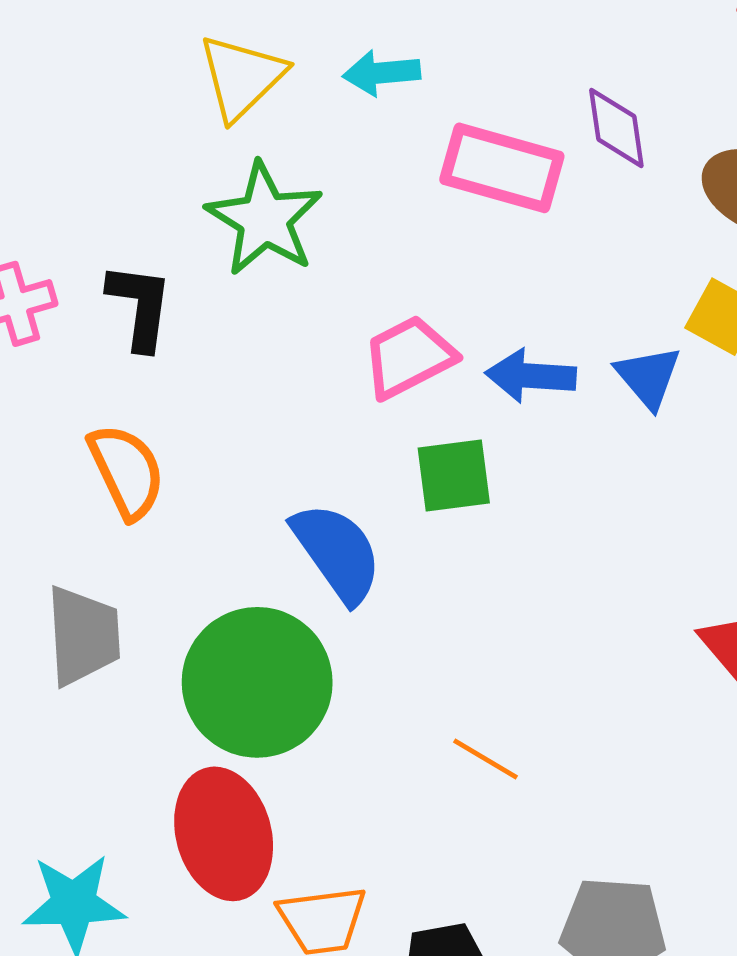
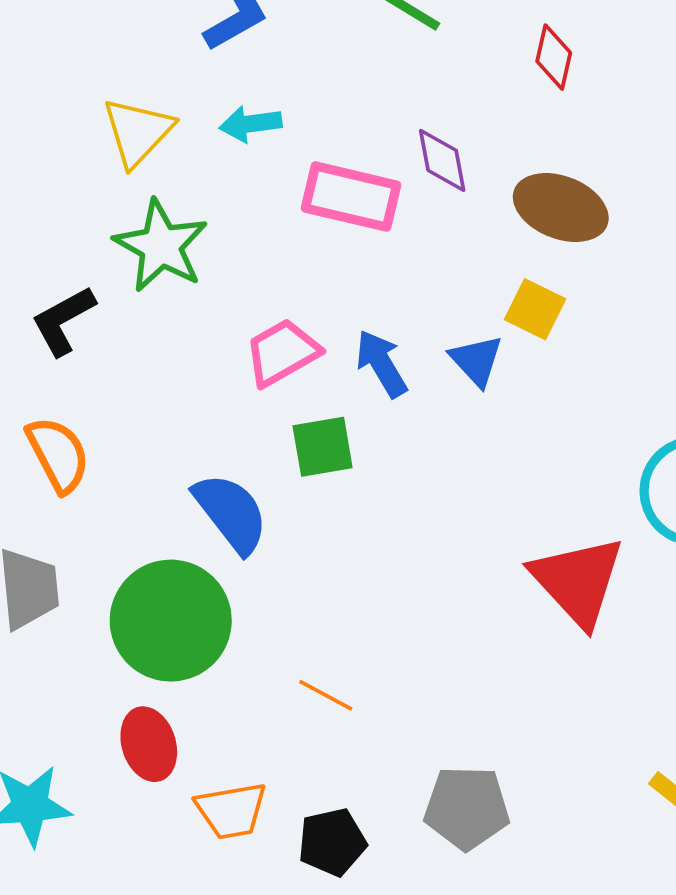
black L-shape: (140, 306) -> (63, 321), turned -124
blue arrow: (531, 376) -> (381, 364), turned 58
orange line: (485, 759) -> (326, 695), moved
red ellipse: (224, 834) -> (149, 744), size x0.7

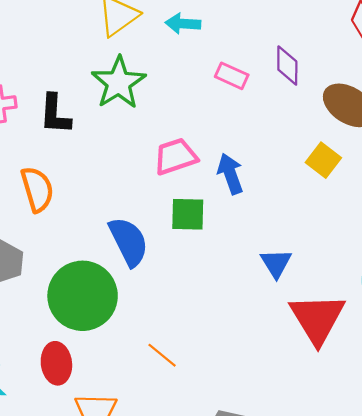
pink rectangle: (351, 197) -> (232, 76), size x0.6
black L-shape: (63, 321) -> (55, 114), turned -69
blue triangle: (476, 360) -> (276, 263), moved

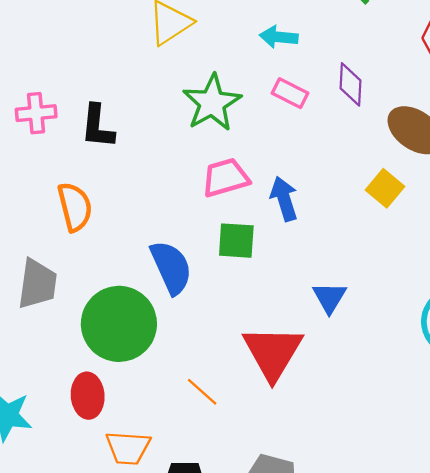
cyan arrow: (183, 24) -> (279, 37), moved
green star: (119, 83) -> (212, 103), moved
red triangle: (317, 319) -> (273, 353), moved

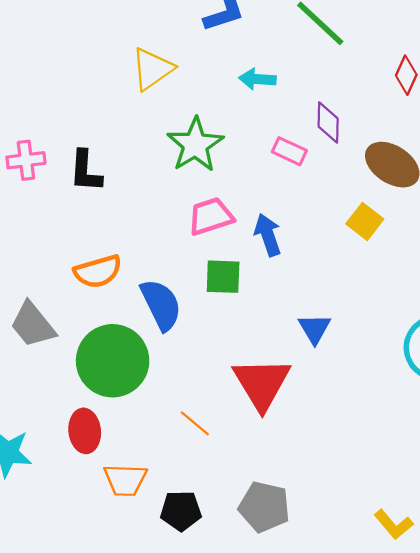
pink rectangle: (290, 93) -> (289, 151), moved
orange semicircle: (75, 207) -> (98, 271), moved, turned 90
gray trapezoid: (37, 284) -> (33, 325), turned 135

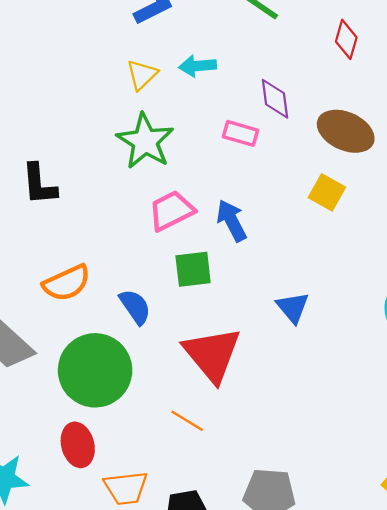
yellow triangle: (152, 69) -> (142, 75), moved, size x0.7
blue semicircle: (161, 305) -> (135, 307), size x0.7
red triangle: (262, 383) -> (212, 354), moved

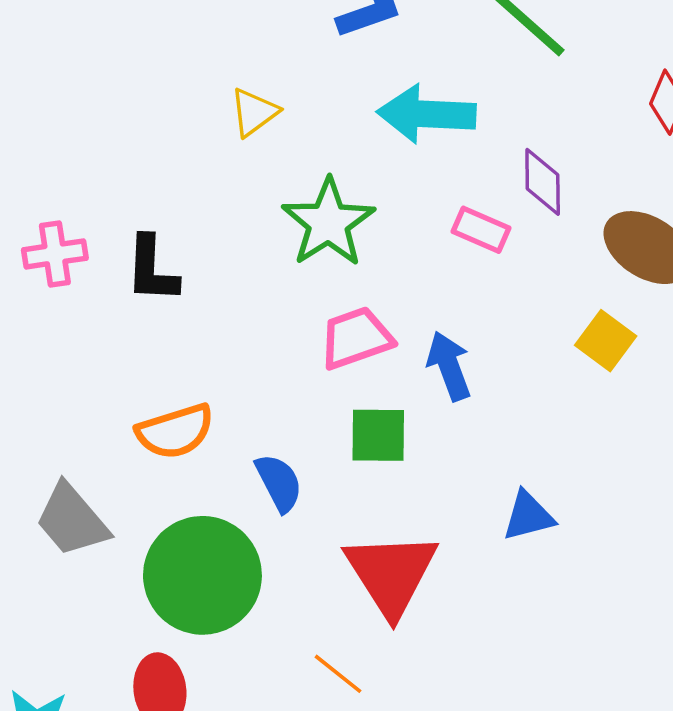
cyan arrow: (198, 66) -> (427, 114), size x1.6
yellow triangle: (142, 75) -> (254, 112), moved
blue triangle: (293, 307) -> (528, 516), turned 48

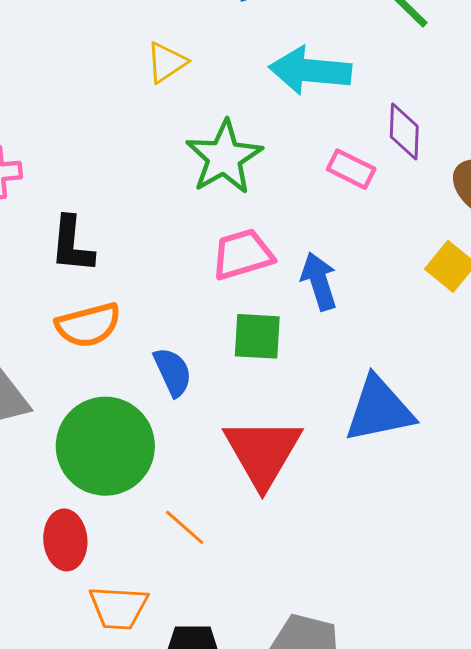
black L-shape: (152, 269) -> (72, 245), moved
blue triangle: (528, 516) -> (379, 409), size x1.6
orange line: (338, 674) -> (185, 527), moved

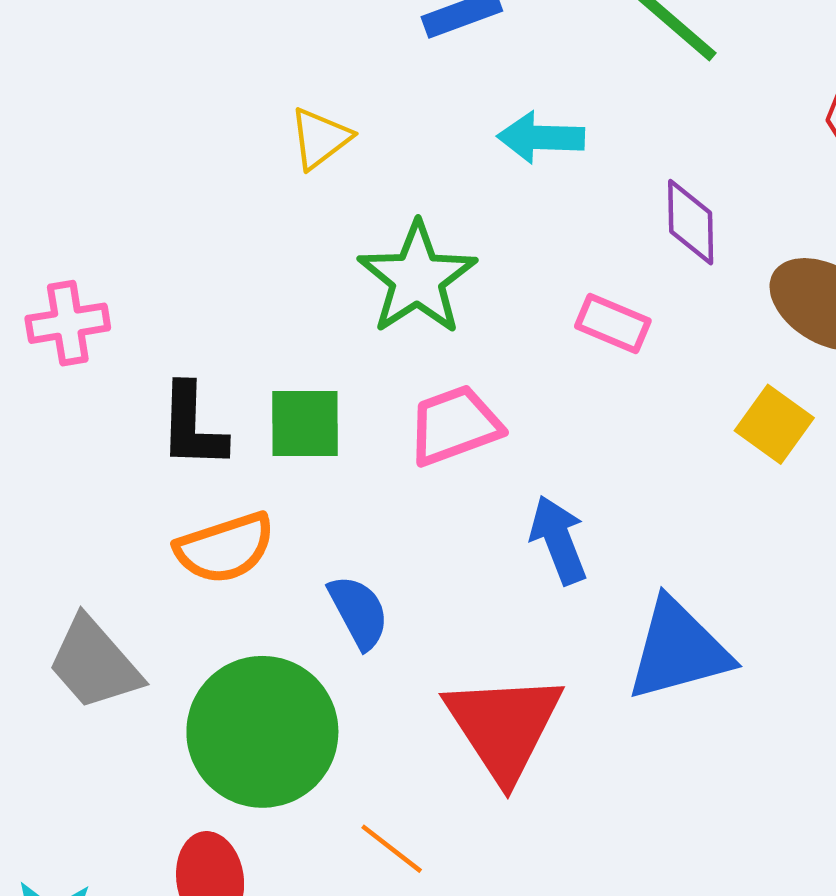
cyan arrow: (310, 71) -> (541, 138), size x0.7
pink rectangle: (351, 169) -> (613, 324), moved
blue arrow: (319, 281) -> (558, 540), moved
green square: (257, 336) -> (305, 424), moved

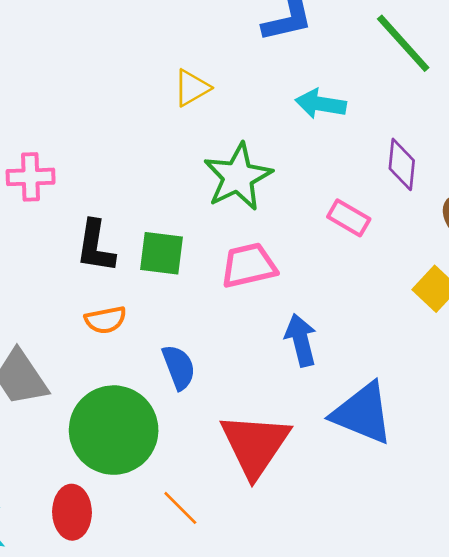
orange semicircle: (225, 548) -> (105, 320), size x0.7
blue triangle: (678, 650) -> (363, 413), turned 30

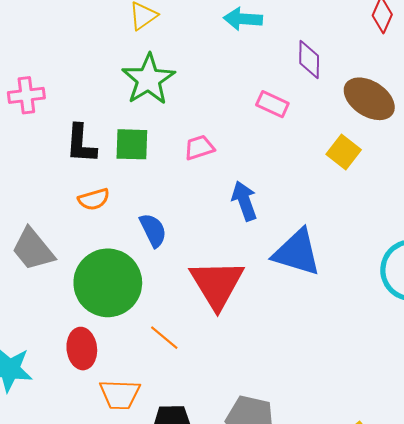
green star: (238, 177) -> (148, 79), moved
pink trapezoid: (249, 265) -> (199, 147), size x0.7

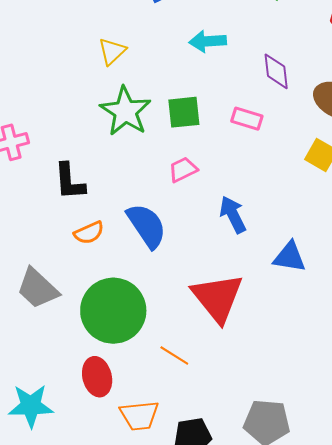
green square: (132, 144) -> (184, 112), moved
blue semicircle: (153, 230) -> (147, 226), moved, size x1.4
blue triangle: (297, 252) -> (290, 257), size x0.7

